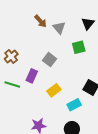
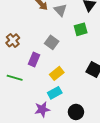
green line: (12, 84) -> (15, 78), moved
cyan rectangle: (74, 105) -> (55, 93), moved

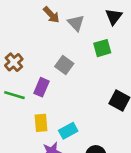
yellow rectangle: (57, 73) -> (41, 123), moved, turned -56
green line: (15, 78) -> (14, 95), moved

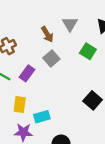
brown arrow: (51, 15) -> (47, 34), moved
green square: (102, 48) -> (88, 51), turned 35

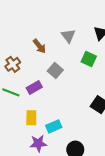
brown arrow: (47, 34) -> (39, 46), moved
purple rectangle: (27, 73) -> (34, 88), turned 32

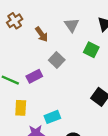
brown cross: (13, 64) -> (15, 21), moved
yellow rectangle: (31, 118) -> (21, 108), moved

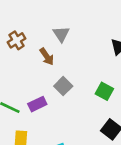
gray triangle: (72, 25) -> (61, 34), moved
green square: (91, 50) -> (104, 91), moved

